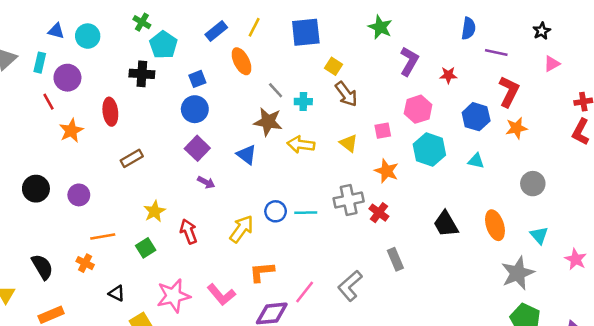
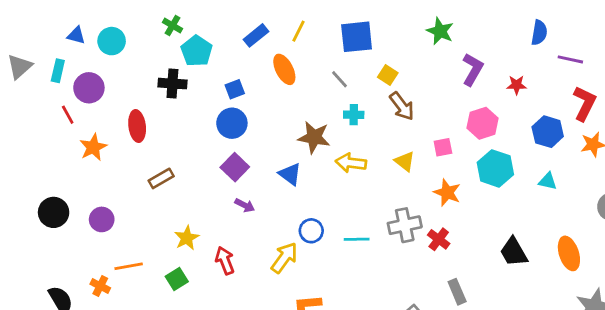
gray line: (276, 90) -> (340, 79), moved
blue circle: (276, 211) -> (311, 231), moved
orange cross: (85, 263) -> (100, 286), moved

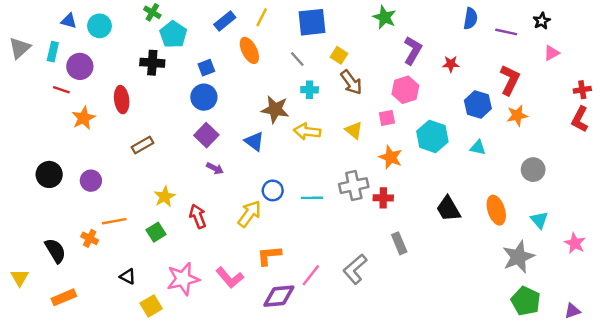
purple line: (570, 59) -> (506, 32), moved
red line: (68, 115) -> (61, 90), turned -42
pink hexagon: (483, 123) -> (405, 90), moved
red cross: (439, 239) -> (383, 198), turned -36

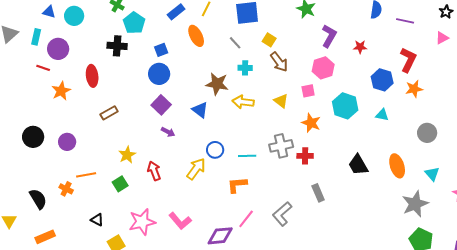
black star: (542, 21) -> (446, 12), moved
orange L-shape: (269, 256) -> (237, 185), moved

